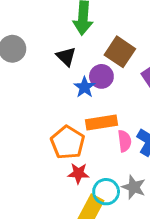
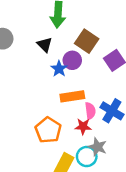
orange pentagon: (68, 143) -> (48, 130), moved
red star: (78, 173) -> (83, 126), moved
cyan circle: (106, 192) -> (87, 156), moved

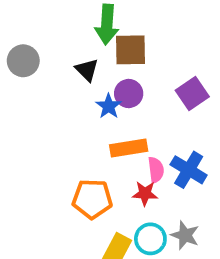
brown square: (87, 41) -> (130, 50), moved, turned -35
orange pentagon: (48, 130) -> (92, 199), turned -30
gray star: (98, 147) -> (185, 235), moved

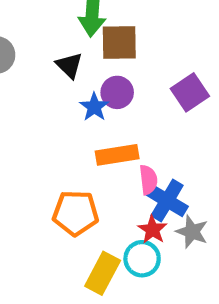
blue cross: (189, 170) -> (167, 201), moved
red star: (145, 193) -> (152, 230), moved, turned 30
gray star: (185, 235) -> (192, 232), moved

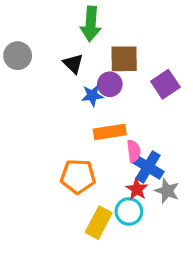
brown square: (119, 42) -> (124, 59), moved
blue star: (94, 107) -> (92, 95), turned 30

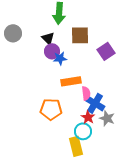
purple circle: (110, 84) -> (52, 51), moved
yellow rectangle: (99, 223) -> (76, 146), moved, turned -42

